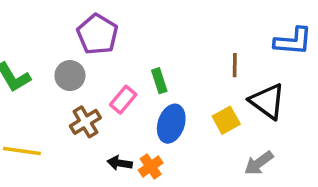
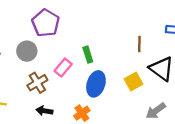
black arrow: (120, 163) -> (44, 111), moved

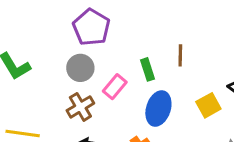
brown line: (139, 44) -> (180, 55), moved
gray circle: (27, 51) -> (80, 68), moved

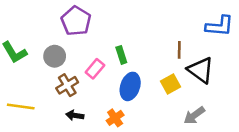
brown line: (180, 55) -> (179, 50), moved
gray circle: (80, 68) -> (55, 56), moved

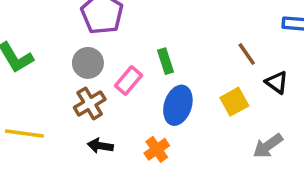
brown line: (179, 50) -> (247, 54), turned -36
gray circle: (55, 56) -> (88, 63), moved
black triangle: (201, 70) -> (277, 82), size x0.6

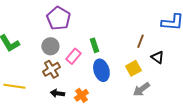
brown line: (247, 54) -> (140, 41), turned 56
blue ellipse: (178, 105) -> (101, 70), turned -35
gray arrow: (268, 146) -> (141, 89), moved
orange cross: (157, 149) -> (81, 95), moved

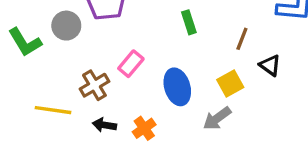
green rectangle: (94, 45) -> (189, 22), moved
gray circle: (50, 46) -> (66, 26), moved
yellow line: (14, 86) -> (53, 110), moved
gray arrow: (141, 89) -> (217, 118), moved

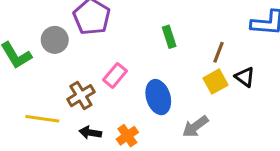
yellow square: (230, 84) -> (215, 82), moved

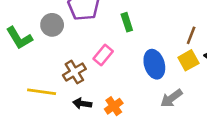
green rectangle: (169, 37) -> (127, 22), moved
blue ellipse: (158, 97) -> (154, 64), moved

